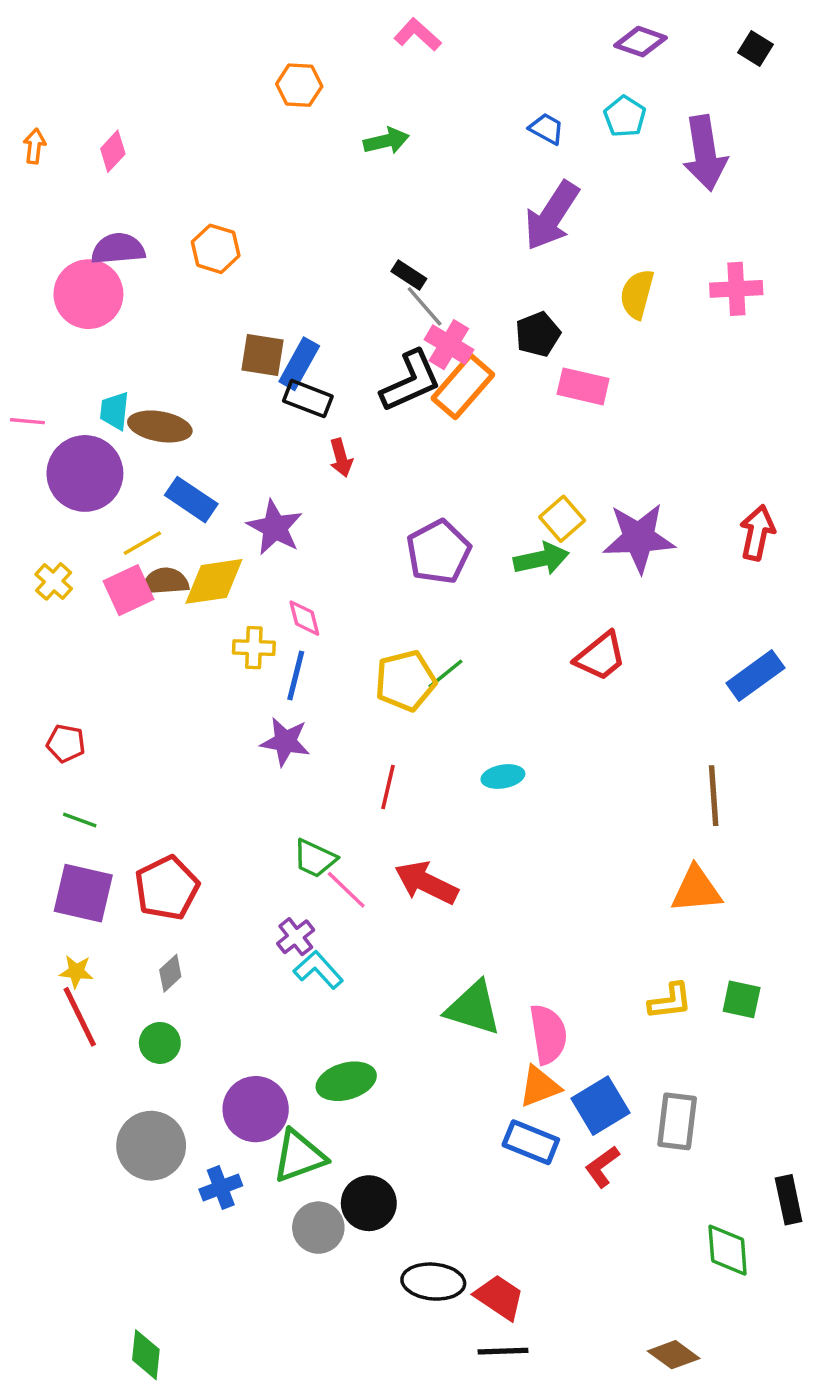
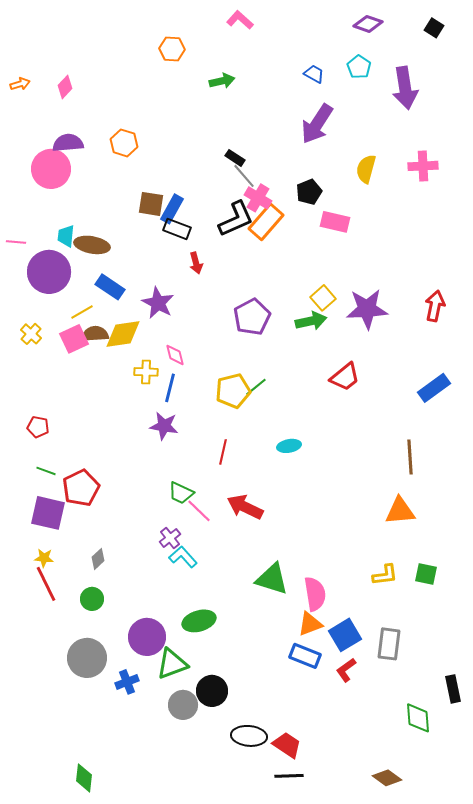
orange arrow: (34, 146) -> (20, 84), turned 66
red pentagon: (167, 888) -> (81, 488), moved

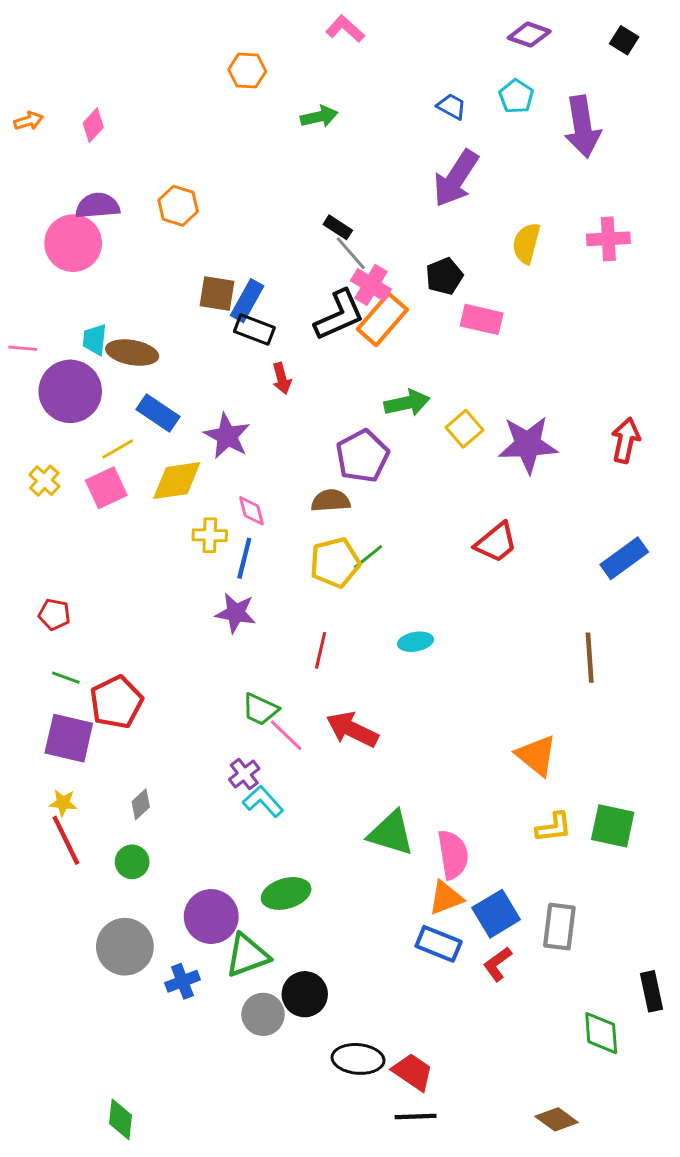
green arrow: (311, 321) -> (407, 403), moved
brown semicircle: (95, 334) -> (331, 501), moved
orange triangle: (400, 511) -> (536, 755), moved, turned 44
green square: (426, 574) -> (613, 826), size x1.4

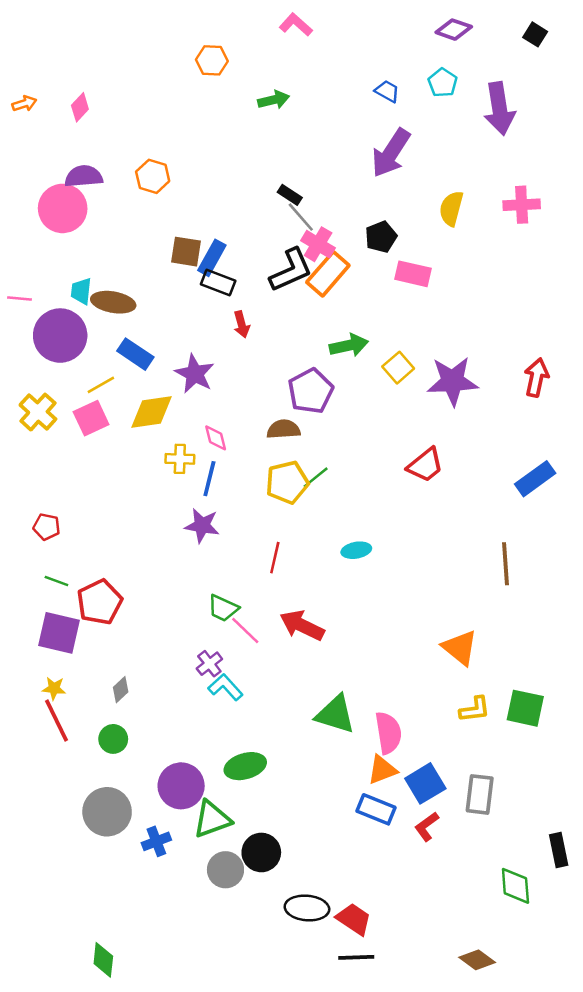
yellow cross: (44, 481) -> (38, 412), size x1.4

